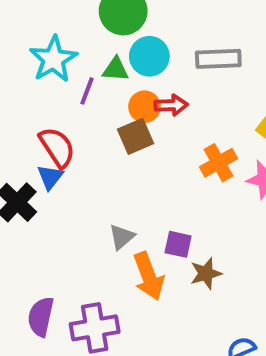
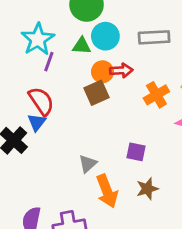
purple line: (87, 91) -> (49, 62), moved
orange cross: (219, 163) -> (156, 95), moved
purple square: (178, 244) -> (136, 152), moved

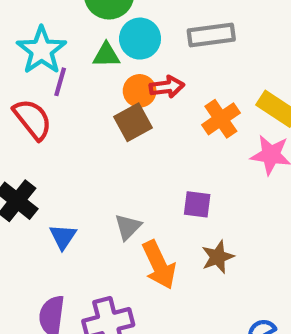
red semicircle: (41, 101) -> (33, 119), moved
blue triangle: (37, 122) -> (63, 237), moved

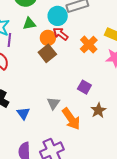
cyan circle: (140, 39) -> (58, 16), moved
red arrow: (167, 87) -> (60, 34), turned -126
purple square: (197, 204) -> (84, 87), turned 32

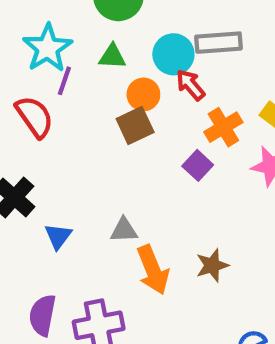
red arrow: (60, 34) -> (190, 85), moved
purple square: (84, 87) -> (198, 165), moved
gray triangle: (53, 103) -> (124, 230), turned 40

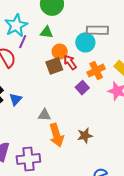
cyan circle: (173, 54) -> (85, 42), moved
red arrow: (190, 85) -> (70, 62), moved
blue triangle: (58, 236) -> (16, 99), moved

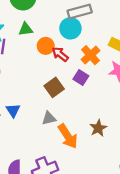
brown square: (54, 66) -> (54, 87), moved

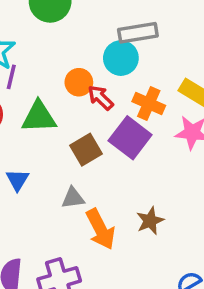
green triangle: (26, 29) -> (39, 117), moved, size x1.5
orange cross: (90, 55) -> (149, 103), turned -30
purple square: (81, 77) -> (130, 138), size x1.6

